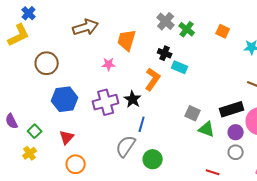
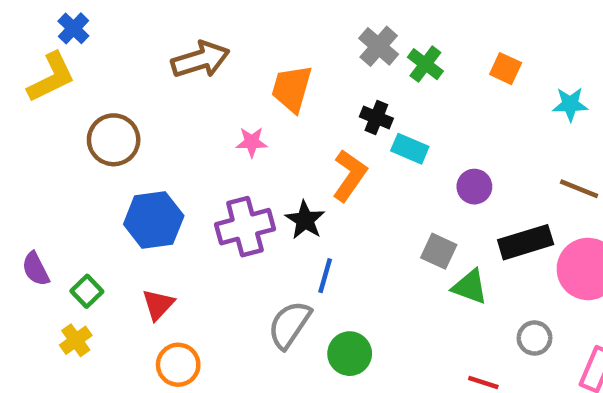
purple circle: (236, 132) -> (474, 187), moved

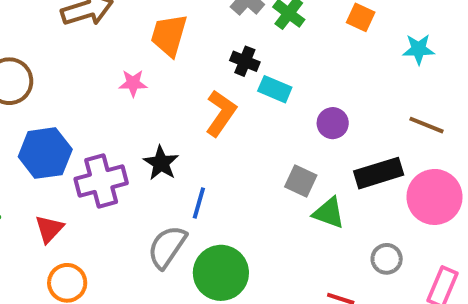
black star: (305, 220) -> (161, 163), moved
purple cross: (245, 227) -> (101, 181), moved
green circle: (350, 354) -> (221, 273), size x1.4

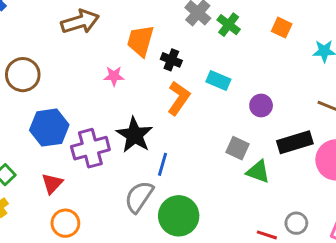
black cross: (245, 61) -> (171, 60), moved
black star: (161, 163) -> (135, 135), size x1.4
gray circle: (387, 259) -> (296, 223), moved

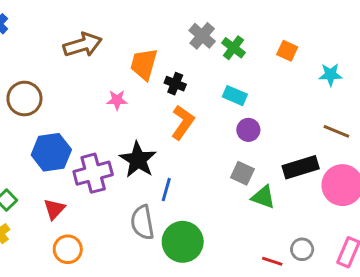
cyan rectangle: (218, 80) -> (235, 96), moved
purple circle: (261, 105) -> (248, 130), moved
gray semicircle: (139, 197) -> (142, 222), turned -44

